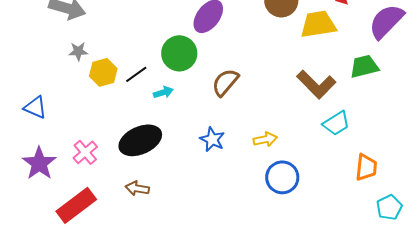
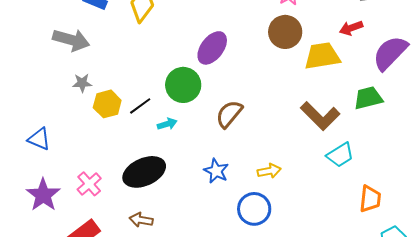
blue circle: (282, 177) -> (254, 209), moved

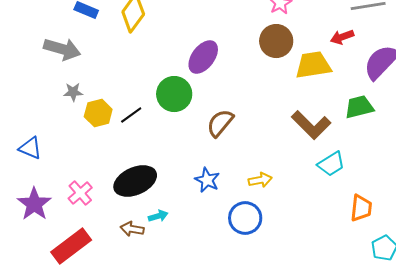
cyan arrow: (167, 124) -> (158, 216), moved

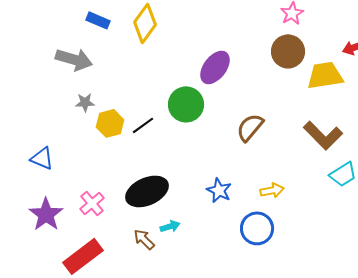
brown semicircle: (220, 123) -> (250, 127), moved
brown arrow: (132, 229) -> (144, 239), turned 35

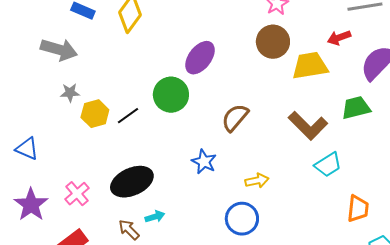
blue star: (219, 190) -> (204, 162), moved

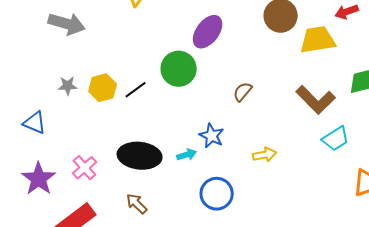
gray star: (70, 93) -> (68, 86), moved
brown semicircle: (235, 118) -> (243, 92), size x0.7
black ellipse: (132, 182) -> (140, 156), turned 30
cyan arrow: (155, 217) -> (187, 155), moved
blue circle: (242, 219) -> (217, 194), moved

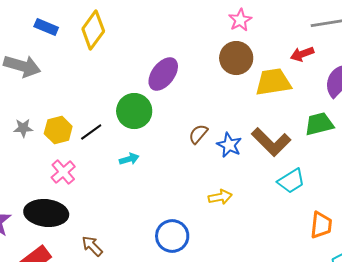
blue star: (212, 136) -> (229, 145), moved
cyan arrow: (187, 155) -> (129, 159), moved
black ellipse: (140, 156) -> (46, 213), moved
pink cross: (85, 168) -> (63, 172), moved

